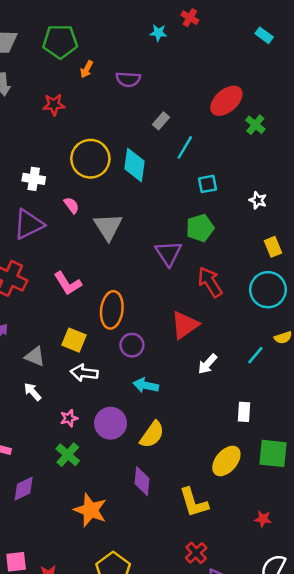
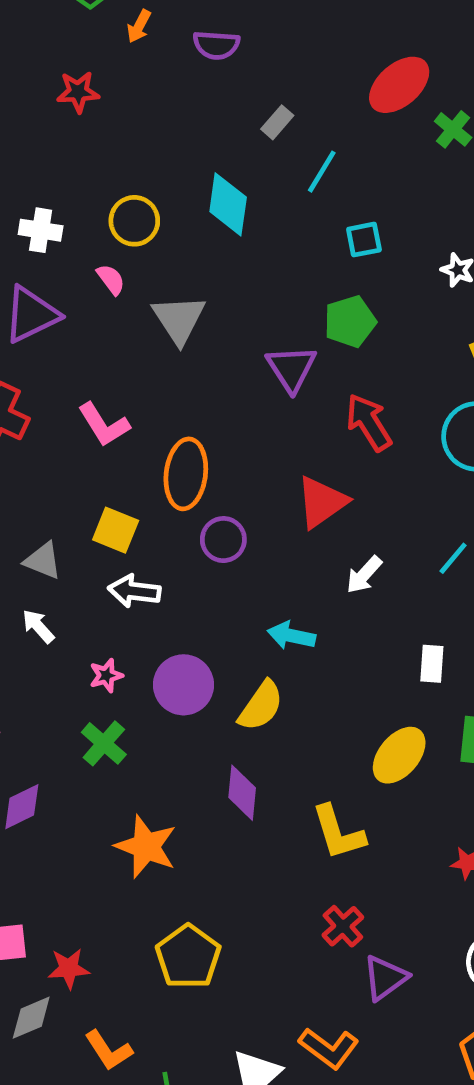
yellow circle: (90, 159) -> (134, 221), moved, size x0.7
cyan arrow: (146, 385) -> (291, 636), moved

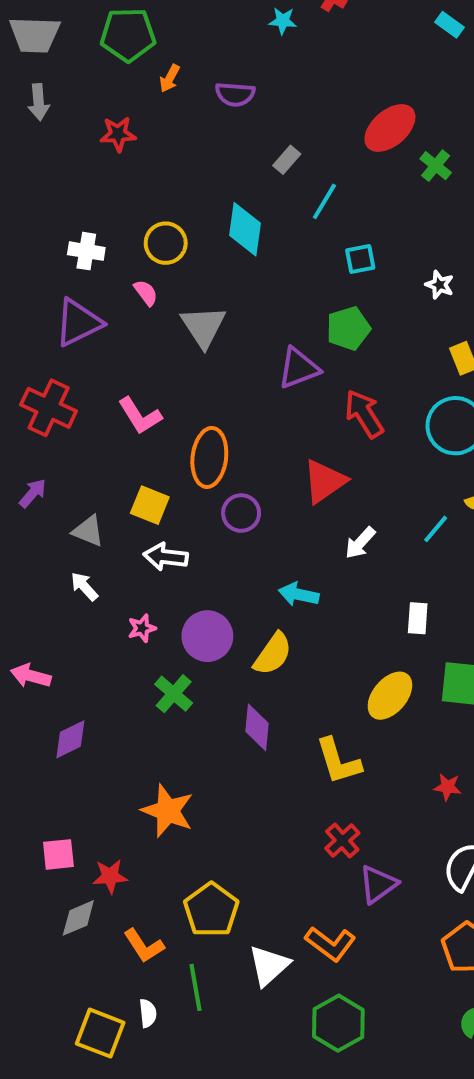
purple triangle: (291, 368) -> (299, 368), turned 42
green cross: (104, 743) -> (174, 694), moved
orange star: (146, 847) -> (168, 811), moved
yellow pentagon: (188, 957) -> (211, 910), moved

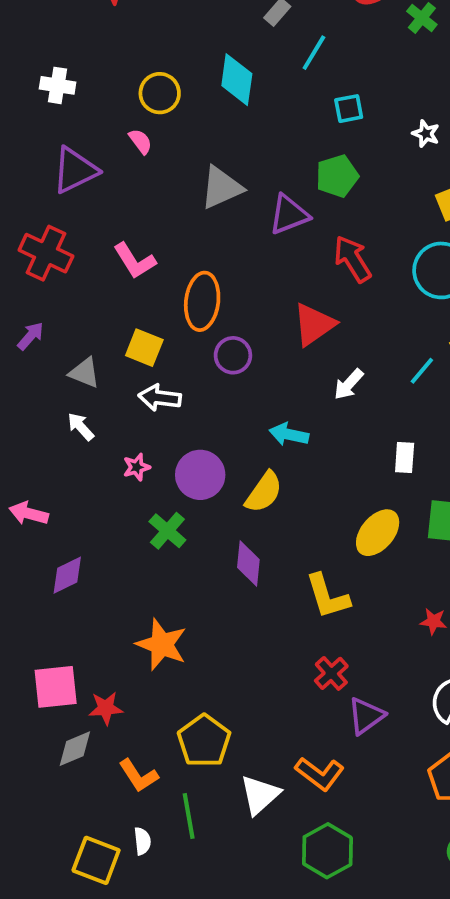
white cross: (86, 251) -> (58, 85), moved
gray triangle: (203, 326) -> (221, 188), moved, turned 39
pink square: (58, 854) -> (56, 687), size x1.4

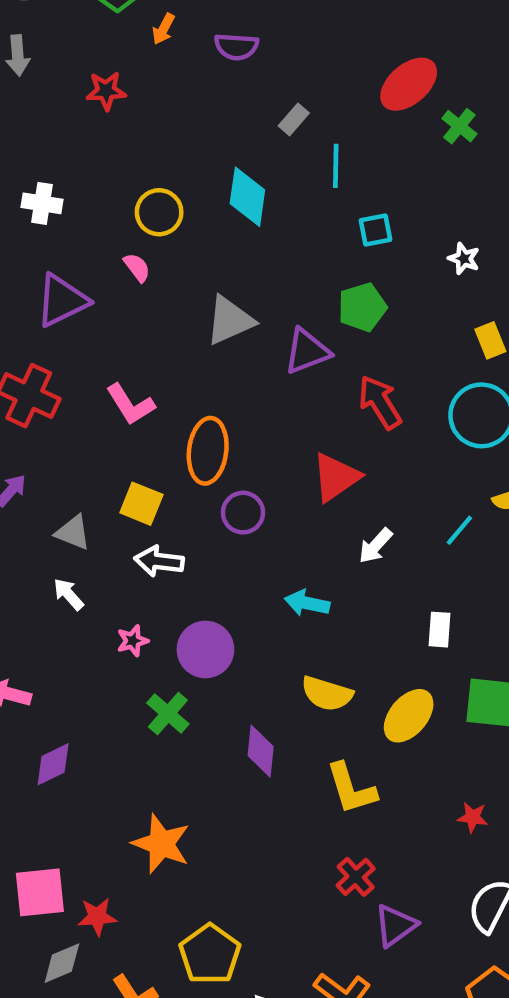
cyan line: (314, 53) -> (336, 166), turned -30
yellow semicircle: (264, 492) -> (327, 694), moved, turned 72

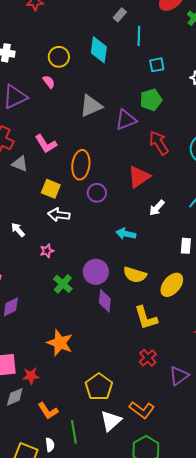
gray triangle: (73, 532) -> (20, 164), moved
purple circle: (205, 649) -> (96, 272), moved
purple triangle: (395, 926) -> (179, 376), moved
yellow pentagon: (210, 954) -> (99, 387), moved

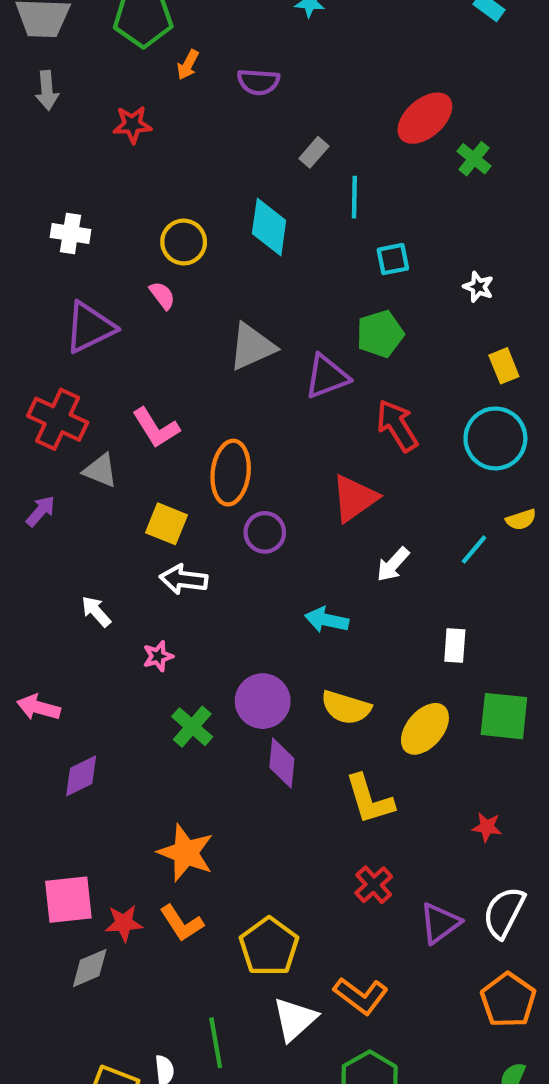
orange L-shape: (48, 411) -> (182, 923), moved

